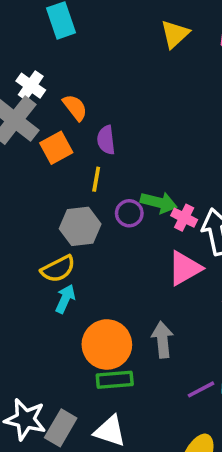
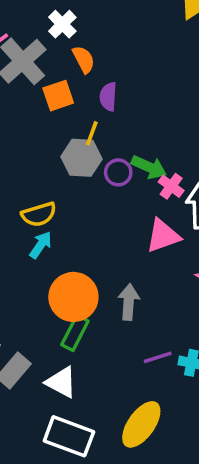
white cross: (31, 86) -> (62, 24), moved
gray hexagon: (80, 226) -> (81, 158), moved
green rectangle: (115, 380) -> (75, 333), turned -68

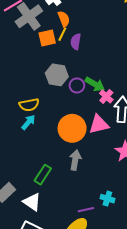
yellow line: (92, 133) -> (62, 34), moved
orange circle: (73, 297) -> (72, 128), moved
purple line: (158, 357) -> (86, 210), moved

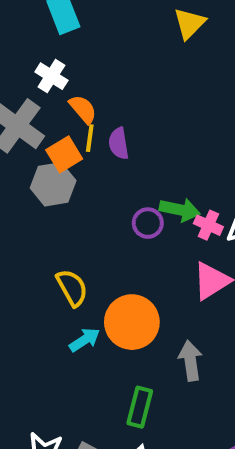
gray hexagon: (57, 75) -> (53, 184), moved
yellow semicircle: (29, 105) -> (72, 288), turned -90
cyan arrow: (28, 122) -> (85, 340), moved, turned 35
orange circle: (72, 128) -> (132, 322), moved

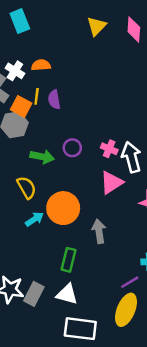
white cross: (51, 76) -> (15, 71), moved
orange semicircle: (83, 109) -> (41, 65), moved, turned -54
orange square: (64, 154) -> (21, 106), turned -30
green arrow: (180, 210) -> (42, 157), moved

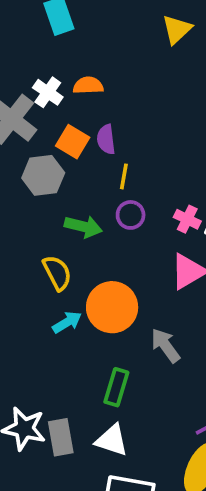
yellow line: (37, 96) -> (124, 176), moved
orange square: (21, 106) -> (73, 142), moved
gray arrow: (99, 231) -> (165, 345), turned -30
gray rectangle: (34, 294) -> (61, 437), turned -40

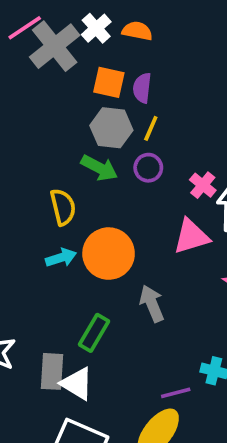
orange square: (73, 142) -> (109, 82), turned -32
gray hexagon: (43, 175) -> (111, 128), moved
gray rectangle: (61, 437) -> (52, 371), moved

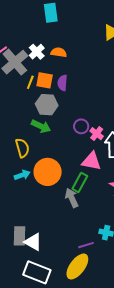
yellow line: (151, 128) -> (30, 82), moved
purple circle: (148, 168) -> (81, 126), moved
pink triangle: (191, 237) -> (91, 161), turned 30
green rectangle: (94, 333) -> (80, 182), moved

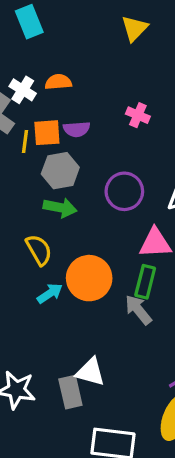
purple semicircle: (62, 83) -> (77, 129), turned -84
purple circle: (81, 126) -> (124, 191), size x1.5
pink cross: (97, 134) -> (138, 115), moved
white triangle: (33, 242) -> (90, 372), moved

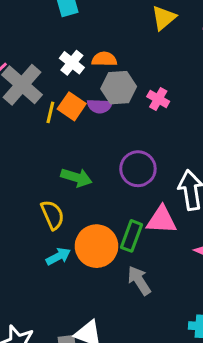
orange semicircle: (58, 82) -> (104, 59), moved
white cross: (23, 90) -> (72, 63), moved
orange square: (47, 133) -> (72, 106), turned 32
gray hexagon: (60, 171) -> (119, 88), moved
green rectangle: (145, 282) -> (132, 236), moved

